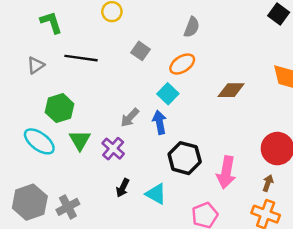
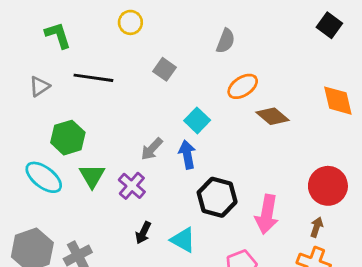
orange ellipse: (182, 64) -> (243, 86), moved
brown diamond: (231, 90) -> (273, 116), turned 40

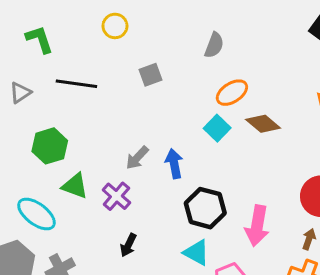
gray square: (165, 69) -> (151, 75), turned 35
cyan square: (197, 120) -> (217, 128), moved
green triangle: (92, 176) -> (75, 186), turned -40
cyan ellipse: (44, 177) -> (36, 214), moved
cyan triangle: (183, 240) -> (196, 253), moved

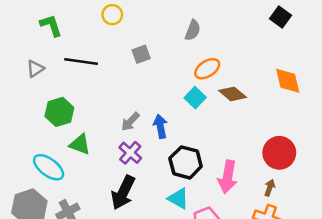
purple cross: (116, 196) -> (130, 153), moved
black arrow: (128, 245) -> (123, 192), size x1.8

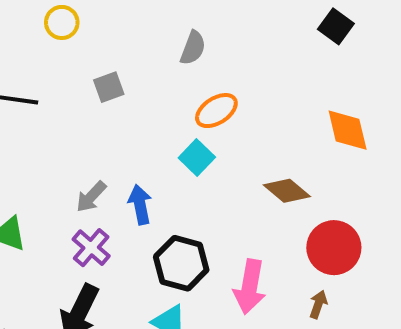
brown diamond: (232, 94) -> (287, 191), moved

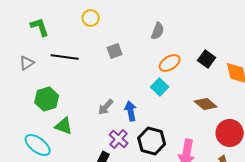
black square: (336, 26) -> (207, 59), moved
purple cross: (91, 248) -> (119, 139), moved

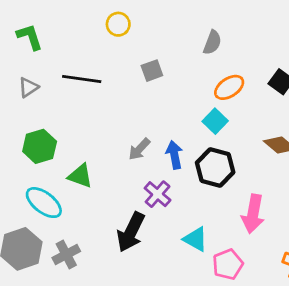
green L-shape: (40, 27) -> (30, 37), moved
green hexagon: (47, 99) -> (40, 146), moved
black hexagon: (152, 141) -> (215, 167), moved

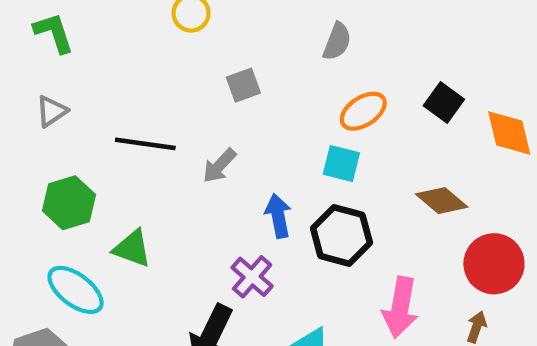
black line: (82, 79) -> (145, 144), moved
cyan square: (215, 121) -> (341, 164), turned -30
gray arrow: (139, 149) -> (219, 166), moved

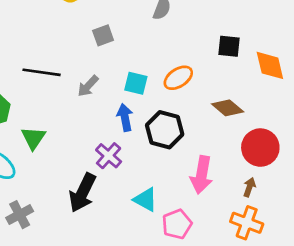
black square: (444, 102) -> (229, 46), turned -30
orange ellipse: (363, 111) -> (178, 78), moved
cyan square: (341, 164) -> (136, 83), moved
green triangle: (132, 249) -> (33, 138), turned 44

